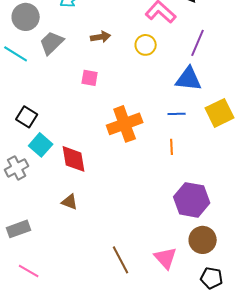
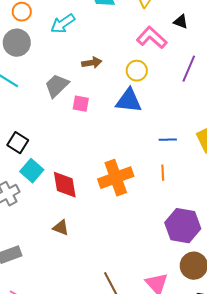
gray trapezoid: (52, 43) -> (57, 86), moved
blue triangle: (189, 79) -> (129, 101), moved
orange cross: (125, 124) -> (116, 178), moved

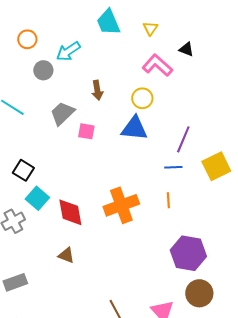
gray circle: (17, 43) -> (43, 70), moved, size x0.7
brown arrow: (92, 63) -> (97, 90), turned 90
purple line: (189, 69) -> (183, 139), moved

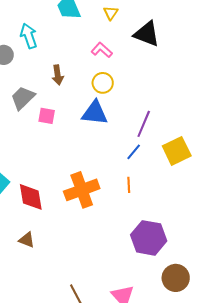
black triangle: (186, 49) -> (147, 34), size x1.8
cyan arrow: (68, 51) -> (29, 36), turned 105
pink L-shape: (157, 65) -> (102, 50), moved, size x0.7
blue line: (173, 167) -> (134, 152), turned -48
brown circle: (199, 293) -> (176, 278), moved

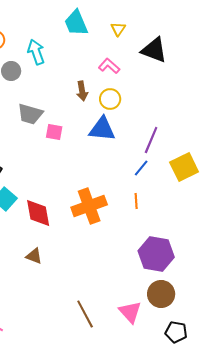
brown arrow: (58, 75) -> (82, 91), moved
gray trapezoid: (23, 98) -> (30, 114), turned -120
brown circle: (176, 278) -> (161, 294), moved

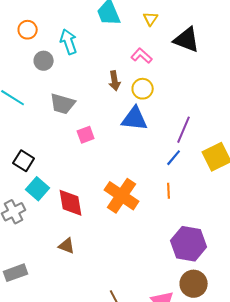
pink square: (54, 132) -> (86, 135), moved, turned -30
orange cross: (89, 206) -> (122, 196), turned -36

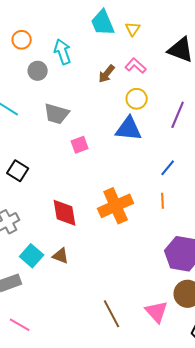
yellow triangle: (151, 19) -> (133, 29), moved
brown arrow: (115, 81) -> (107, 74), moved, turned 48
purple line: (184, 130) -> (178, 115), moved
cyan square: (38, 189) -> (32, 256), moved
orange cross: (122, 196) -> (116, 206), turned 32

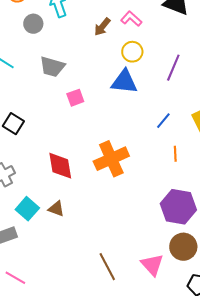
orange line: (163, 201) -> (175, 154), moved

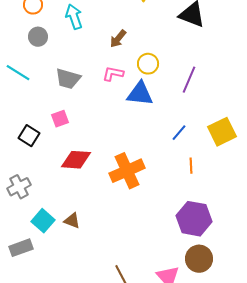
pink L-shape: (131, 19) -> (113, 74), moved, turned -30
gray circle: (33, 24) -> (38, 37), moved
pink square: (75, 98) -> (60, 119), moved
red diamond: (60, 166) -> (76, 160), moved, turned -76

